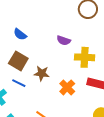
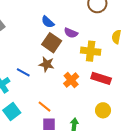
blue semicircle: (20, 34) -> (48, 22), moved
brown square: (18, 61) -> (52, 43), moved

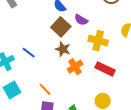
brown star: (47, 64) -> (63, 49), moved

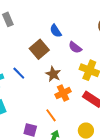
brown square: (61, 27) -> (39, 49), moved
orange line: (45, 89) -> (51, 115), moved

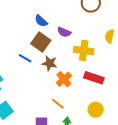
brown square: (39, 49) -> (41, 42), moved
blue line: (19, 73) -> (25, 58), moved

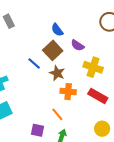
orange cross: (64, 79) -> (68, 92), turned 35
yellow circle: (96, 110) -> (102, 129), moved

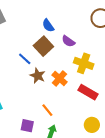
brown star: (57, 73) -> (38, 76), moved
orange cross: (68, 92) -> (60, 78), moved, turned 35

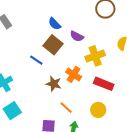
yellow cross: (84, 63) -> (95, 56), turned -30
brown star: (38, 76) -> (54, 84), moved
yellow circle: (92, 125) -> (98, 110), moved

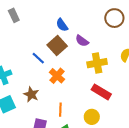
orange cross: (74, 74) -> (57, 76), moved
brown star: (54, 84) -> (31, 94), moved
orange line: (66, 108) -> (60, 110), turned 40

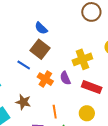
purple semicircle: (82, 41) -> (65, 78), moved, turned 40

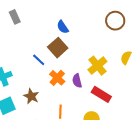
yellow cross: (82, 59) -> (97, 66), turned -30

